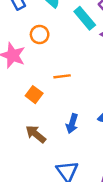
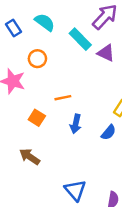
blue arrow: (72, 124) -> (76, 124), moved
brown arrow: (36, 134) -> (30, 157), moved

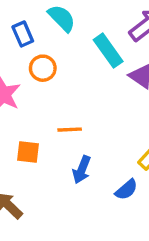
blue rectangle: (14, 28) -> (23, 34), moved
orange square: (37, 118) -> (28, 152), turned -35

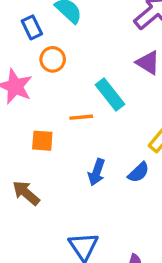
cyan rectangle: (108, 51) -> (110, 95), moved
blue arrow: (82, 170) -> (97, 172), moved

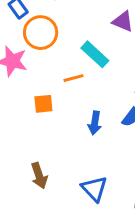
orange circle: (53, 59) -> (41, 33), size x1.5
brown arrow: (26, 193) -> (39, 176), moved, turned -140

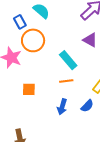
orange line: (73, 78) -> (66, 81), moved

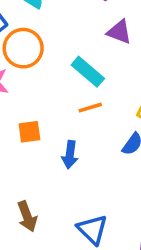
blue arrow: (62, 107) -> (70, 155), moved

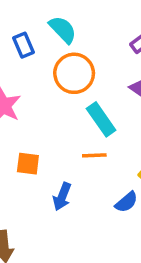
orange circle: (23, 48) -> (74, 73), moved

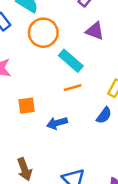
blue arrow: (62, 197) -> (57, 123), turned 66

